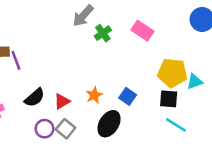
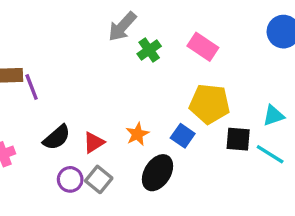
yellow pentagon: (172, 73) -> (210, 104), moved
cyan line: (176, 125) -> (270, 154), moved

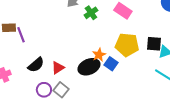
orange star: (137, 134) -> (99, 55), moved
black square: (238, 139) -> (154, 44), moved
black ellipse: (158, 173) -> (89, 67), moved, turned 35

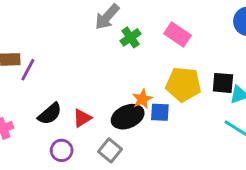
purple line: (21, 35) -> (28, 70), turned 49
blue square: (111, 64) -> (160, 112), turned -32
gray square: (61, 90) -> (110, 150), moved

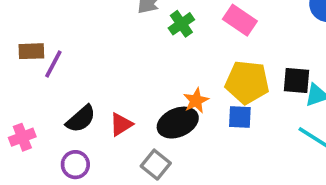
blue square: (160, 112) -> (240, 117), moved
purple circle: (62, 150) -> (75, 165), moved

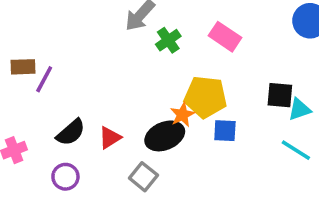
yellow pentagon: (247, 82) -> (205, 97), moved

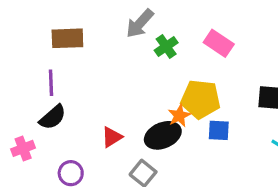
brown rectangle: (23, 67) -> (67, 38), moved, size x1.4
purple line: (44, 79) -> (51, 83), turned -30
black semicircle: (71, 132) -> (53, 117), moved

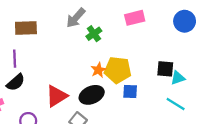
pink rectangle: (219, 43) -> (135, 18), moved, turned -48
orange star: (179, 116) -> (98, 70), moved
red triangle: (112, 137) -> (57, 96), size x1.5

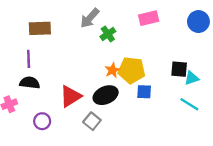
black semicircle: (16, 82) -> (30, 83), turned -132

